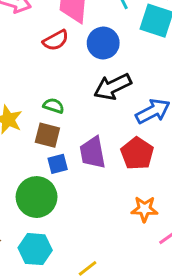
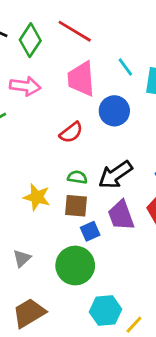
red semicircle: (56, 40) -> (71, 132), moved
black arrow: (113, 87) -> (115, 175), moved
cyan hexagon: (35, 249) -> (106, 311), moved

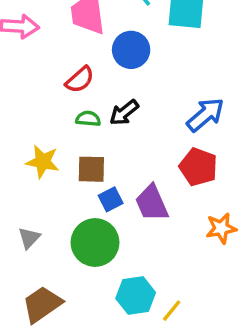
black arrow: (115, 175) -> (124, 113), moved, size x0.7
green semicircle: (77, 177) -> (88, 119), moved
purple trapezoid: (121, 215) -> (152, 203), moved

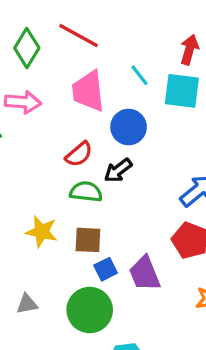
black arrow: (124, 113) -> (118, 170), moved
green semicircle: (88, 119) -> (86, 192), size x1.4
gray triangle: (29, 238) -> (27, 304), turned 35

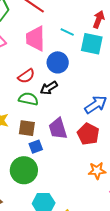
cyan line: (139, 75) -> (67, 32), turned -32
purple trapezoid: (145, 274) -> (58, 129), moved

